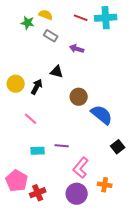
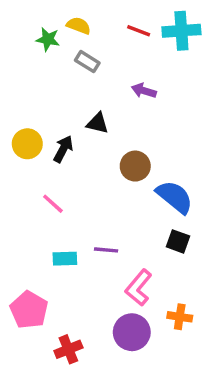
purple arrow: (77, 49) -> (144, 91), moved
black square: (118, 147) -> (178, 241), moved, turned -32
red cross: (38, 193) -> (68, 349), moved

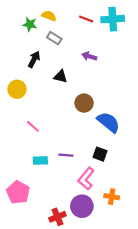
black arrow: (63, 149) -> (34, 59), moved
black square: (178, 241) -> (100, 154), moved
red cross: (68, 349) -> (57, 217), moved

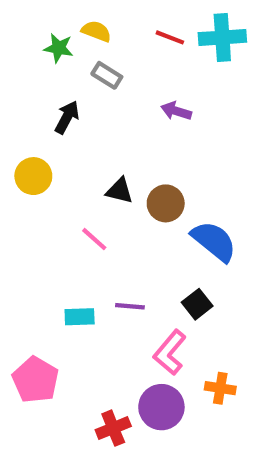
black triangle: (61, 76) -> (119, 191), moved
pink line: (33, 126) -> (94, 239), moved
black square: (100, 154) -> (197, 304), turned 32

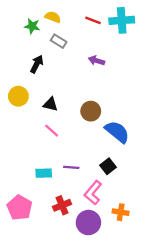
black triangle: (119, 191) -> (51, 104), moved
red cross: (113, 428) -> (62, 205), moved

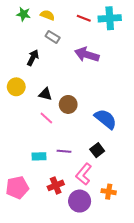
green star: (32, 26) -> (24, 14), moved
purple arrow: (96, 61) -> (87, 55), size x1.6
brown circle: (91, 111) -> (68, 104), moved
pink pentagon: (20, 208) -> (17, 188), turned 30

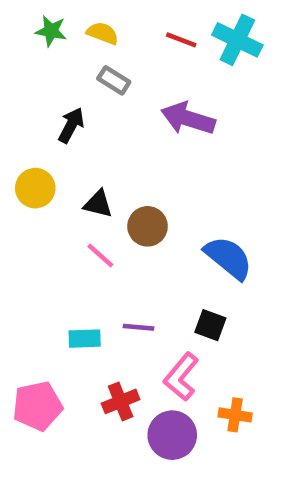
cyan cross: (110, 18) -> (237, 40), turned 30
black square: (97, 150) -> (210, 325), turned -32

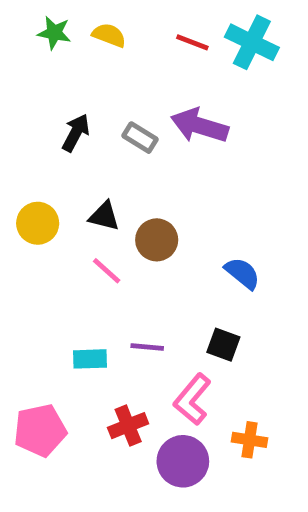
gray rectangle: (114, 80) -> (140, 138), moved
yellow circle: (35, 188) -> (38, 223), moved
blue semicircle: (228, 258) -> (242, 273), size x0.7

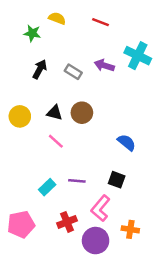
green star: (54, 33) -> (32, 33), moved
cyan cross: (252, 42) -> (138, 56), moved
purple arrow: (200, 126) -> (104, 66), size x0.7
brown circle: (157, 240) -> (82, 113), moved
cyan rectangle: (90, 359) -> (47, 187), turned -42

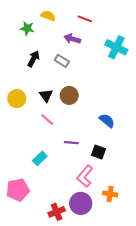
purple arrow: (104, 66) -> (72, 39), moved
black triangle: (55, 113) -> (46, 95), turned 40
purple line: (77, 181) -> (71, 143), moved
red cross: (67, 222) -> (57, 212), moved

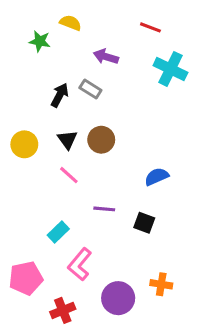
red line: (85, 19) -> (150, 27), moved
black arrow: (34, 59) -> (60, 95), moved
blue semicircle: (107, 121) -> (157, 177), turned -63
pink L-shape: (85, 176) -> (80, 264), moved
red cross: (57, 212) -> (63, 310), moved

